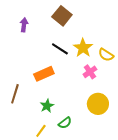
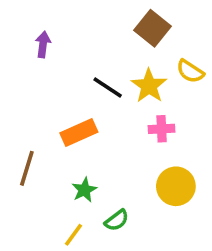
brown square: (62, 16) -> (153, 28), moved
yellow semicircle: (106, 55) -> (190, 71), moved
pink cross: (90, 72) -> (162, 129), turned 32

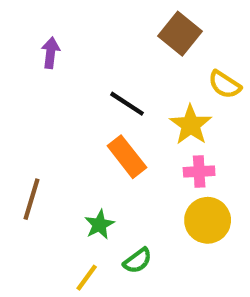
yellow star: (149, 86) -> (191, 125), moved
pink cross: (162, 129) -> (199, 172), moved
orange rectangle: (79, 132) -> (127, 157), moved, turned 76

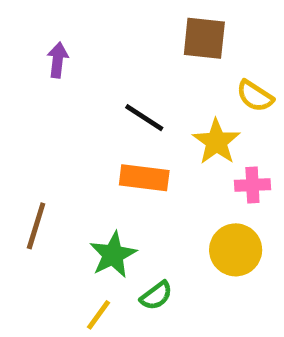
brown square: (180, 34) -> (204, 38), turned -33
orange rectangle: (127, 157) -> (144, 178), turned -45
pink cross: (199, 172) -> (252, 185), moved
green star: (99, 225) -> (113, 255), size x1.4

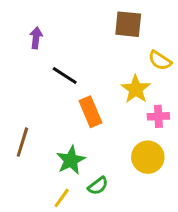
black line: (144, 118) -> (65, 76), moved
orange rectangle: (144, 178) -> (90, 112), turned 60

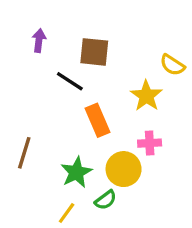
brown square: (128, 24) -> (94, 52), moved
pink cross: (158, 116) -> (150, 143), moved
yellow circle: (148, 157) -> (124, 169), moved

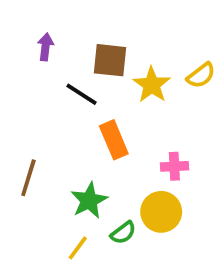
yellow semicircle: (172, 65) -> (201, 75), turned -70
yellow star: (146, 96) -> (152, 85), moved
yellow circle: (124, 169) -> (161, 212), moved

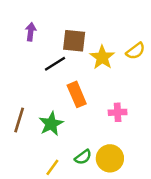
black line: (82, 94) -> (55, 64), turned -65
green star: (89, 200) -> (51, 124), moved
yellow circle: (161, 212) -> (110, 158), moved

